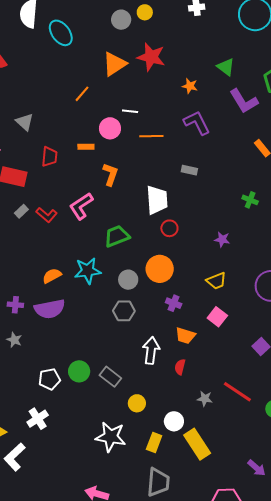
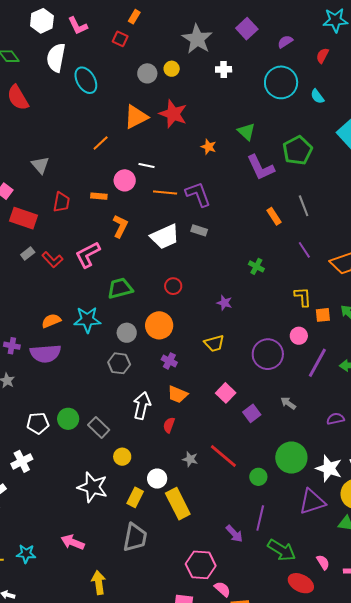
purple L-shape: (197, 123) -> (198, 194), moved
white trapezoid: (157, 200) -> (165, 237), moved, turned 64
pink square: (217, 317) -> (226, 393), moved

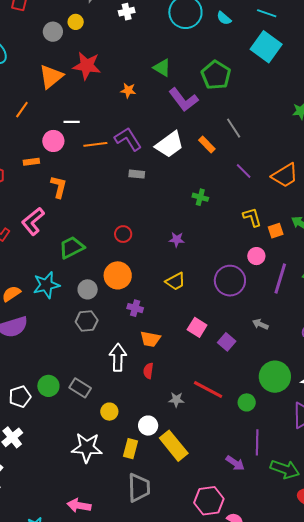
white trapezoid: (165, 237) -> (169, 144), moved

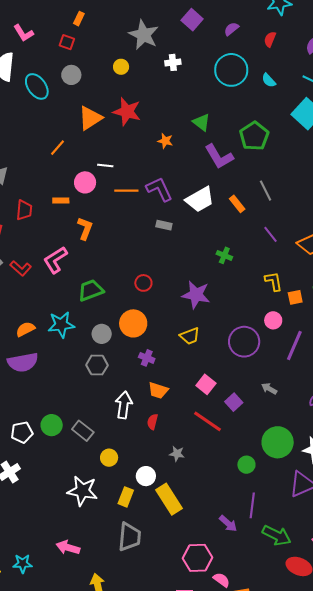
gray circle: (53, 32) -> (71, 75), moved
purple star: (177, 240) -> (196, 295), size x1.8
red line: (208, 389) -> (208, 421), moved

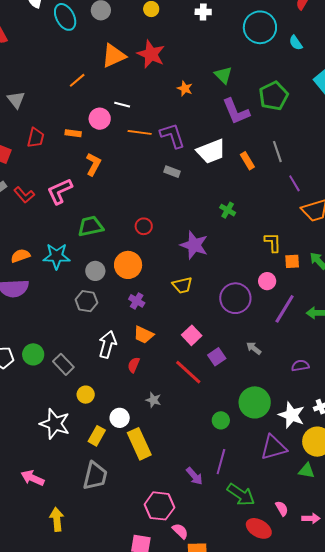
purple line: (270, 234) -> (294, 183), moved

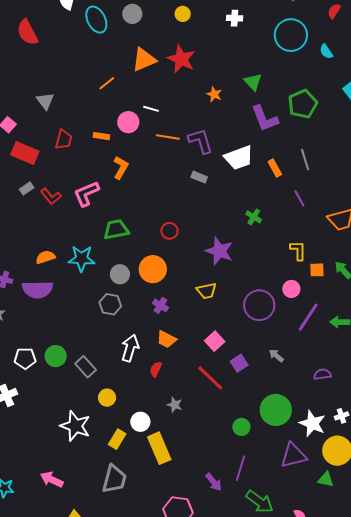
purple line: (294, 183) -> (299, 198), moved

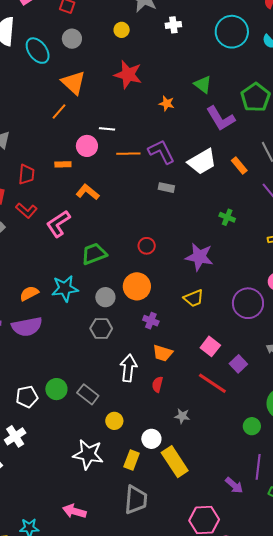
orange triangle: (144, 60) -> (73, 83), moved, turned -44
orange L-shape: (121, 168) -> (88, 192), turned -70
red L-shape: (51, 196) -> (26, 210), moved

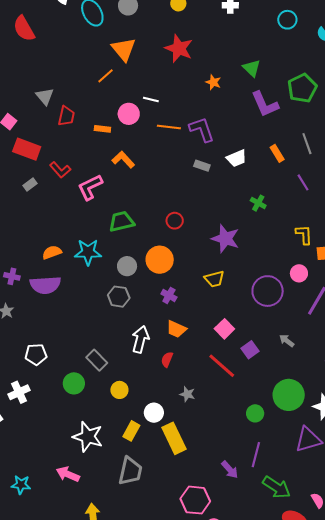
cyan circle: (232, 32) -> (287, 20), size x0.6
white trapezoid: (202, 162) -> (237, 158), moved, size x0.7
red trapezoid: (26, 174) -> (66, 116), moved
green circle: (56, 389) -> (74, 383), moved
white star: (88, 454) -> (88, 437), moved

